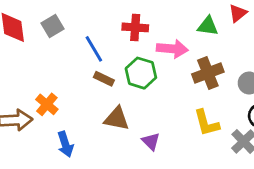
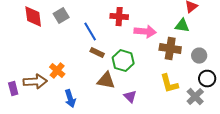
green triangle: (208, 26) -> (182, 26), moved
green hexagon: (141, 73) -> (123, 61), moved
brown cross: (208, 73) -> (170, 49), turned 30

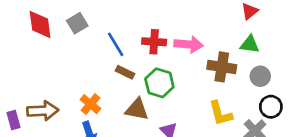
red cross: (119, 17) -> (154, 42), moved
green triangle: (182, 26) -> (250, 44), moved
orange cross: (57, 71) -> (90, 104), moved

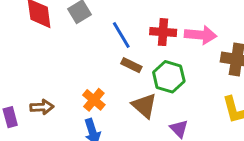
brown triangle: (137, 109) -> (144, 106), turned 30
brown arrow: (43, 111) -> (42, 107), size x0.7

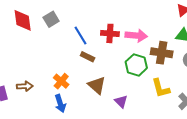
green hexagon: (169, 77) -> (136, 65), moved

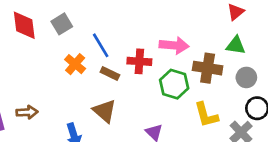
red cross: (110, 33) -> (139, 61), moved
orange cross: (61, 81) -> (75, 64), moved
brown triangle: (97, 85) -> (105, 111), moved

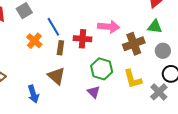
brown cross: (208, 68) -> (134, 44), turned -30
brown rectangle: (110, 73) -> (60, 48), turned 72
green hexagon: (174, 84) -> (102, 69), moved

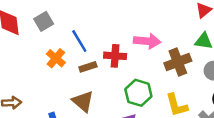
brown rectangle: (60, 48) -> (88, 67), turned 64

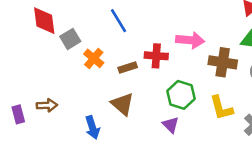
gray square: (44, 21) -> (70, 39), moved
blue line: (79, 41) -> (118, 21), moved
brown cross: (178, 62) -> (223, 62), turned 30

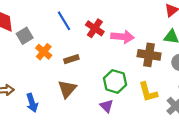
red cross: (156, 56) -> (95, 28), moved, turned 30
brown triangle: (122, 104) -> (67, 89), turned 30
blue arrow: (92, 127) -> (32, 103), moved

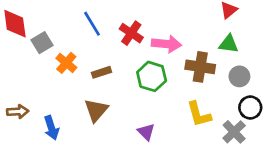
green hexagon: (115, 81) -> (152, 76), moved

